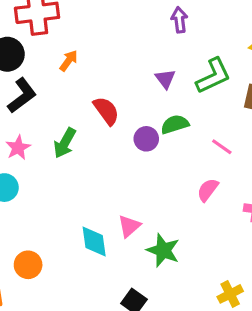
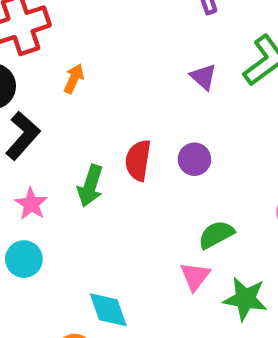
red semicircle: (106, 111) -> (138, 160), moved, turned -124
green semicircle: (175, 124) -> (216, 235), moved
cyan diamond: (94, 242) -> (108, 310), moved

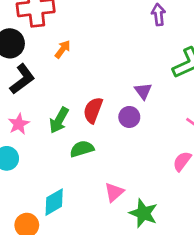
purple triangle: (203, 77) -> (143, 91), moved
green semicircle: (216, 235) -> (82, 149), moved
cyan diamond: (108, 310) -> (54, 202), turned 68

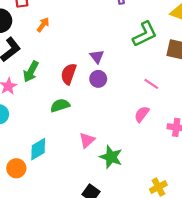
purple triangle: (143, 91) -> (97, 56), moved
green arrow: (59, 120) -> (31, 72), moved

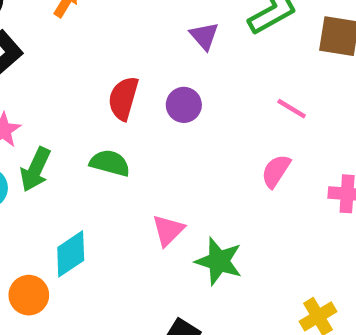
purple triangle: (97, 56) -> (204, 36), moved
green arrow: (31, 72) -> (35, 169), moved
green semicircle: (60, 105) -> (110, 163), turned 36

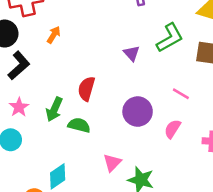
purple circle: (184, 105) -> (138, 112), moved, size x1.5
green arrow: (35, 169) -> (54, 109), moved

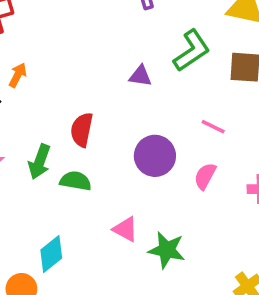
orange arrow: (54, 35) -> (18, 75), moved
purple triangle: (132, 53) -> (140, 76), turned -36
pink triangle: (112, 163) -> (125, 229), turned -42

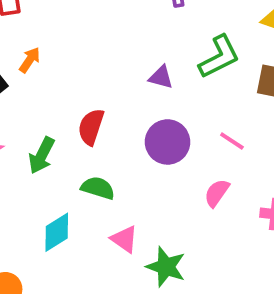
purple circle: (155, 156) -> (167, 142), moved
green semicircle: (76, 181) -> (98, 188), moved
cyan diamond: (51, 254) -> (57, 232), moved

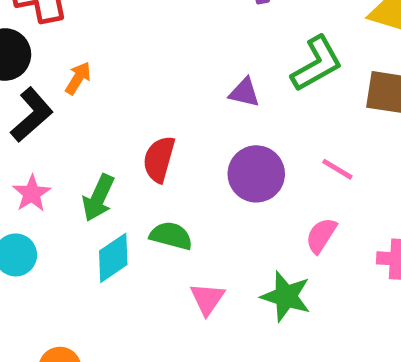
cyan diamond: (57, 232) -> (113, 258), moved
pink triangle: (124, 239) -> (207, 299), turned 32
green star: (166, 267) -> (286, 296), moved

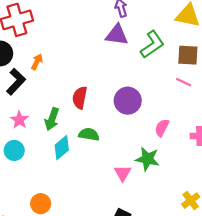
purple triangle: (244, 93) -> (117, 35), moved, size x1.5
pink line: (337, 169) -> (184, 82), moved
pink triangle: (207, 299) -> (123, 173), moved

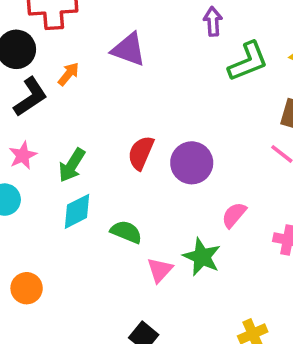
purple triangle: (117, 35) -> (129, 49), moved
green L-shape: (152, 44) -> (248, 62), moved
red semicircle: (80, 98) -> (141, 153), moved
green semicircle: (89, 134) -> (126, 232), moved

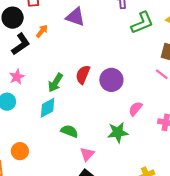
green arrow: (72, 165) -> (55, 83), moved
green semicircle: (126, 232) -> (69, 131), moved
green star: (202, 257) -> (118, 132), turned -30
pink triangle: (160, 270) -> (87, 154), moved

